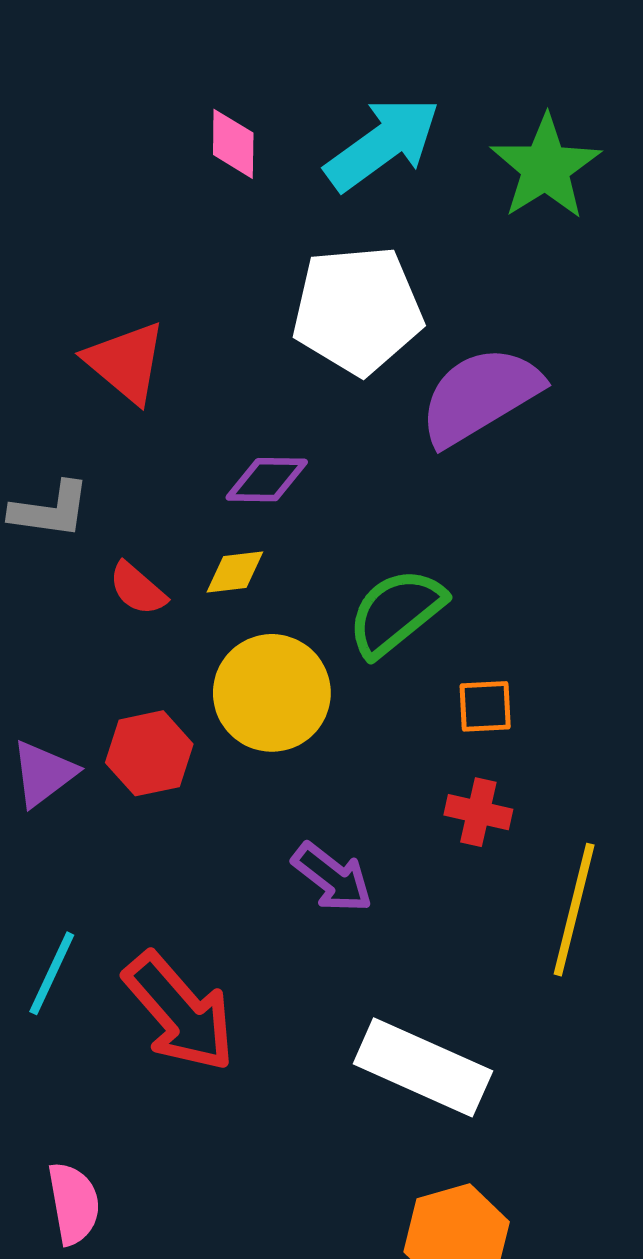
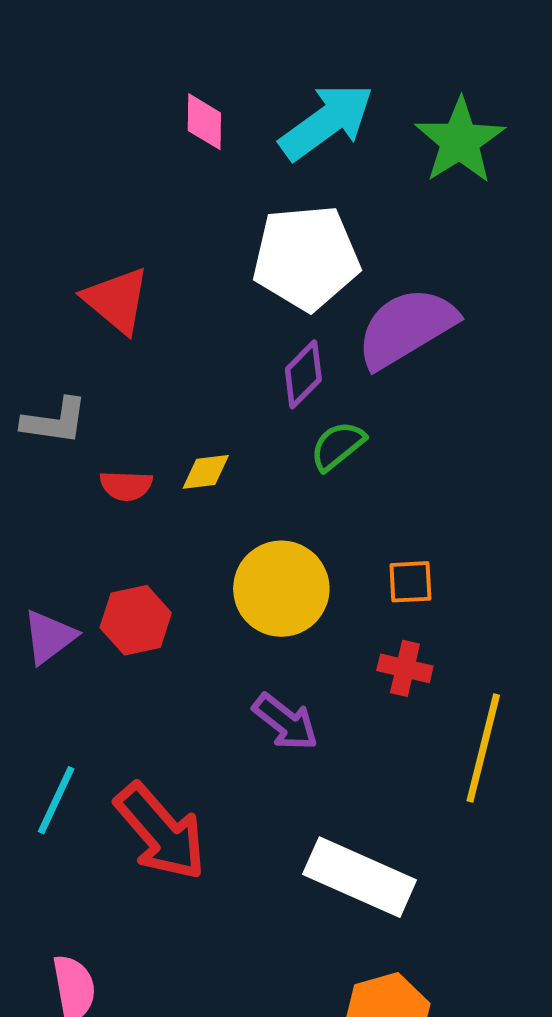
purple diamond: (267, 480) -> (303, 374), moved, turned -46
red semicircle: (137, 589) -> (126, 486), turned -39
green semicircle: (396, 612) -> (338, 446), moved, size x0.7
yellow circle: (272, 693) -> (281, 589), moved

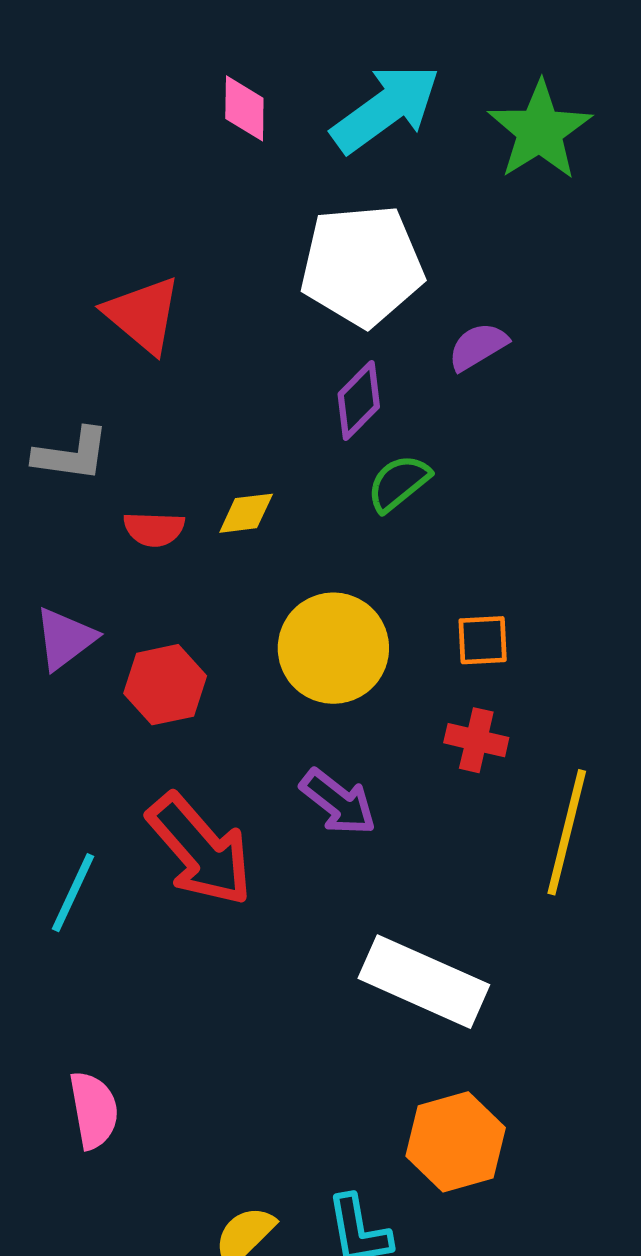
purple semicircle: (406, 328) -> (478, 346), size x0.5
purple triangle: (49, 637) -> (65, 639), moved
red arrow: (160, 832) -> (200, 850), moved

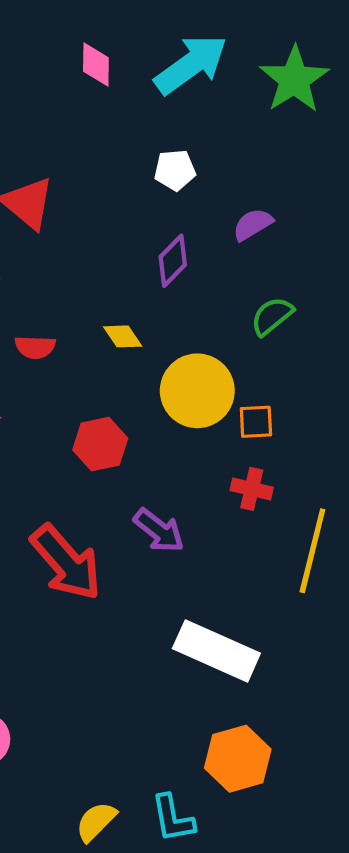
white pentagon: (362, 266) -> (175, 170), size x0.5
green semicircle: (398, 483) -> (272, 316), moved
yellow diamond: (246, 513) -> (123, 336), moved, turned 63
yellow circle: (333, 648) -> (197, 391), moved
red hexagon: (165, 685) -> (100, 444), moved

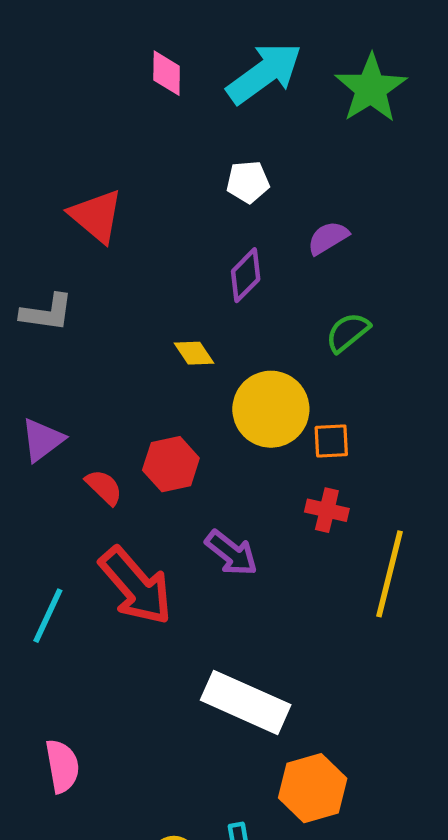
red semicircle: (35, 347) -> (104, 487), moved, turned -138
white rectangle: (216, 651) -> (246, 702), moved

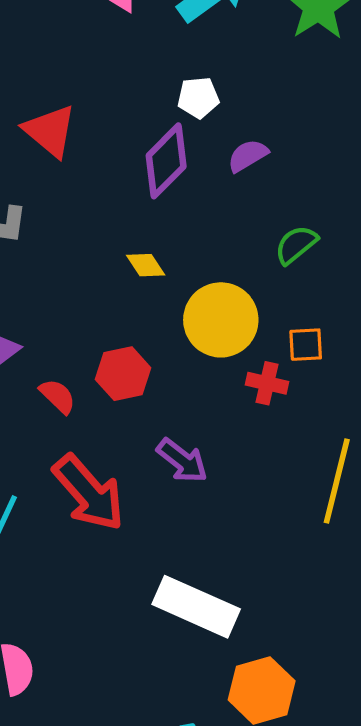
purple semicircle: (328, 238) -> (248, 156), moved
purple diamond: (246, 275) -> (166, 161), moved, size x1.4
orange square: (331, 441) -> (306, 345), moved
red cross: (327, 510) -> (267, 383), moved

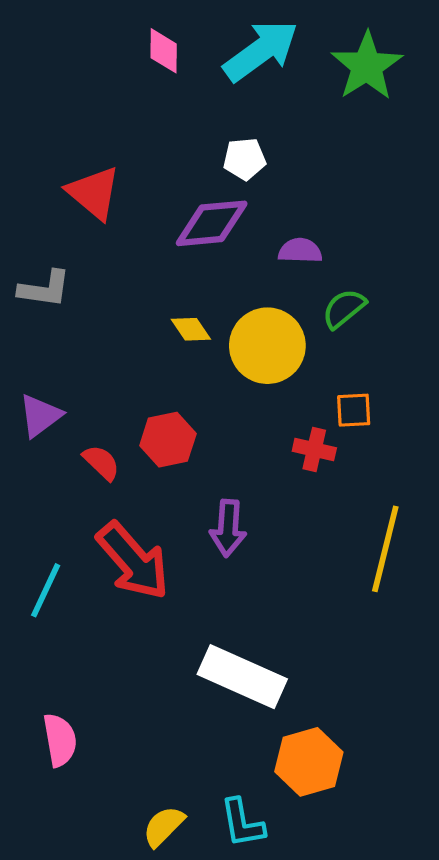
purple semicircle: (248, 156) -> (300, 251), moved, turned 33
purple diamond: (166, 161) -> (212, 223), turned 40
yellow circle: (221, 320) -> (267, 346), moved
purple arrow: (182, 461) -> (228, 528), turned 56

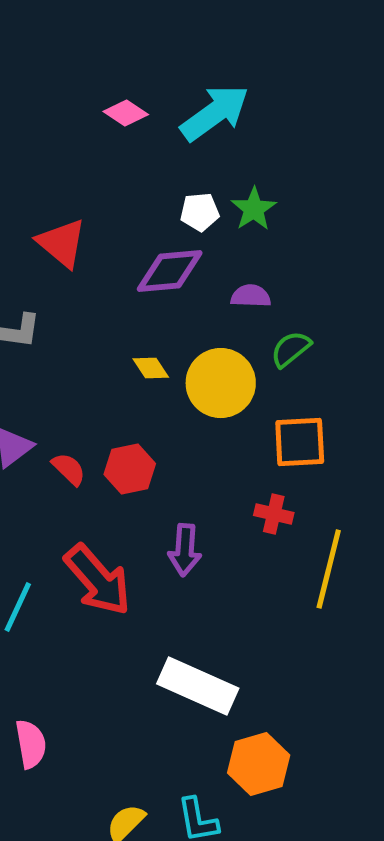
pink diamond: (164, 51) -> (126, 113), turned -57
green star: (367, 66) -> (254, 209), moved, size x0.7
orange square: (354, 410) -> (300, 442), size x1.6
red cross: (314, 449) -> (274, 514), moved
red semicircle: (101, 463) -> (69, 469), moved

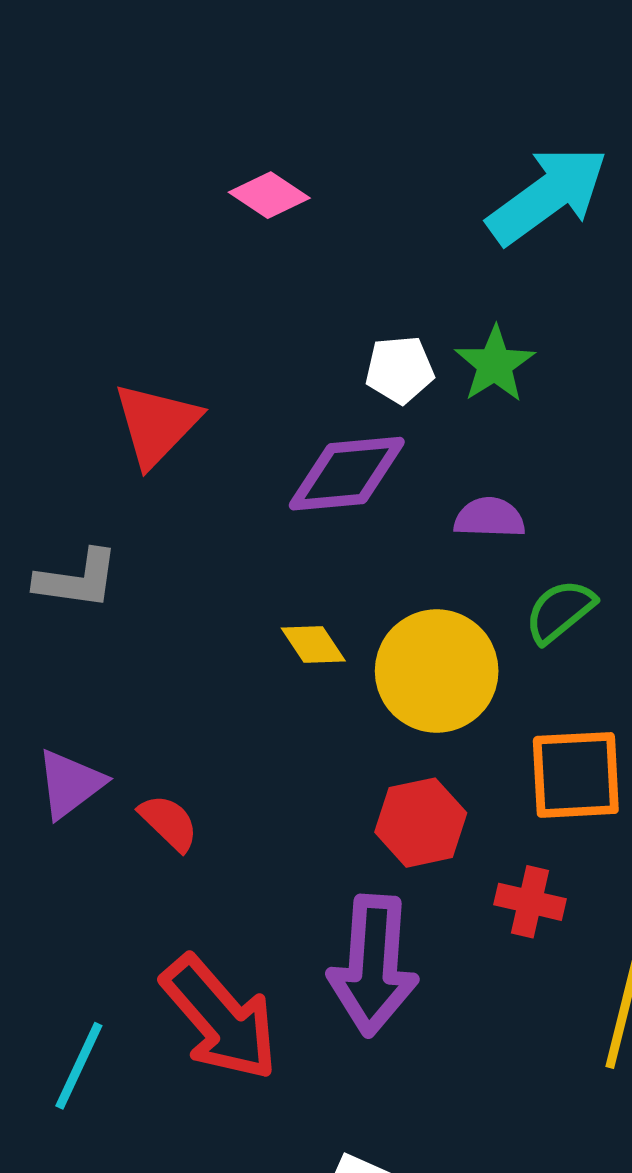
cyan arrow: (215, 113) -> (548, 195), moved
red triangle: (62, 243) -> (156, 424), turned 34
red hexagon: (130, 469) -> (421, 823), moved
purple arrow: (185, 550) -> (373, 965), size x1.5

